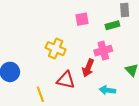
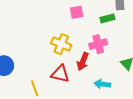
yellow cross: (56, 49) -> (61, 44), moved

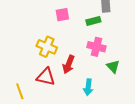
pink cross: (98, 44) -> (96, 47), moved, turned 30
cyan arrow: (102, 84) -> (88, 87), turned -91

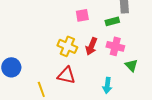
red arrow: (69, 64) -> (91, 46), moved

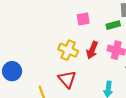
red triangle: (66, 75) -> (67, 79), turned 36

